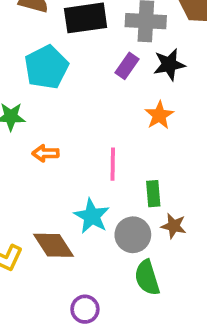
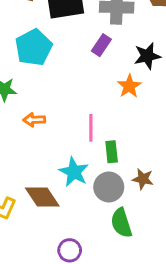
black star: (169, 64) -> (147, 56), moved
green rectangle: (153, 194) -> (112, 152), moved

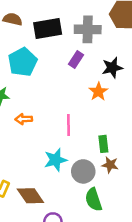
green rectangle: (112, 152) -> (103, 144), moved
cyan star: (74, 172) -> (56, 160), turned 30
brown diamond: (42, 197) -> (30, 196), moved

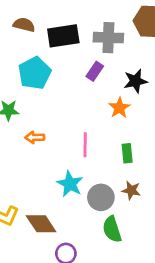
green rectangle: (103, 144) -> (127, 153), moved
cyan star: (56, 160) -> (70, 184), turned -30

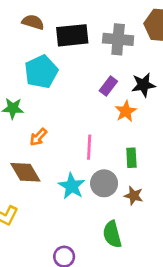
purple rectangle: (95, 71) -> (108, 86), moved
orange arrow: (35, 137) -> (38, 137), turned -48
gray circle: (101, 197) -> (104, 183), moved
brown diamond: (41, 224) -> (25, 172), moved

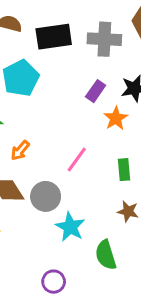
pink line: (89, 147) -> (77, 159), turned 35
gray circle: (104, 183) -> (46, 196), moved
cyan star: (72, 186) -> (70, 227), moved

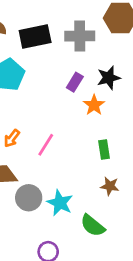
pink line: (77, 159) -> (46, 145), moved
gray circle: (46, 196) -> (29, 198), moved
green semicircle: (106, 255) -> (93, 226), turned -30

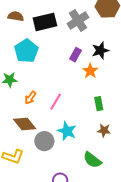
gray cross: (80, 36) -> (78, 20), turned -30
cyan star: (60, 203) -> (67, 131), moved

